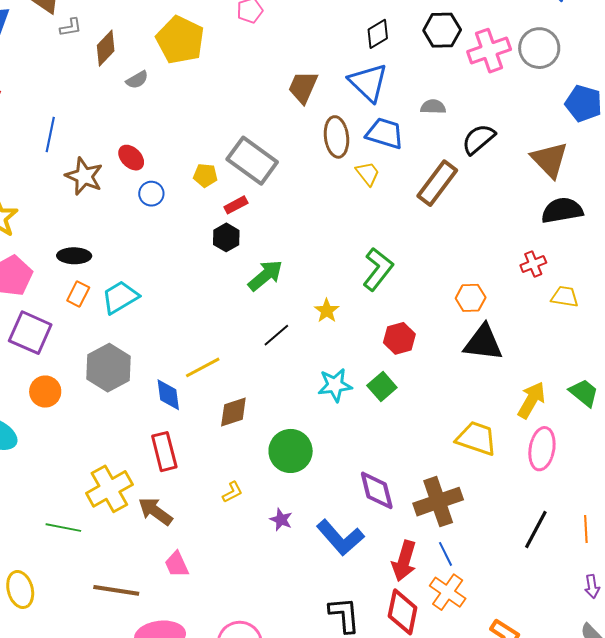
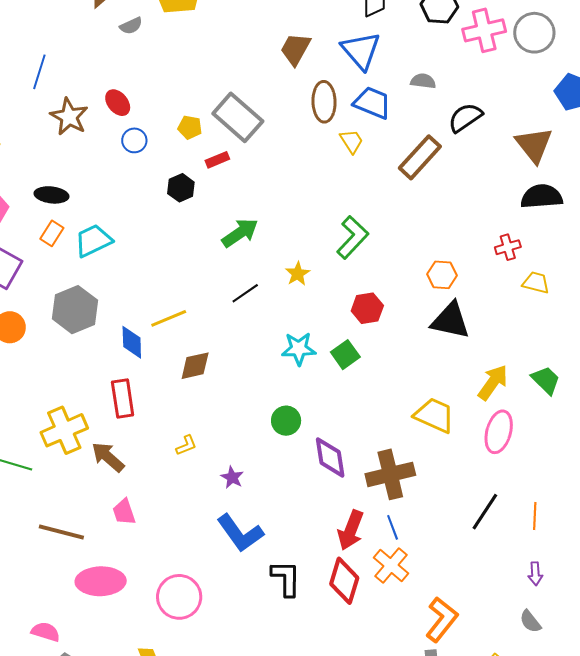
black hexagon: (226, 237) -> (181, 188), moved
green circle: (291, 451) -> (286, 421), moved, size x0.7
blue L-shape: (340, 538) -> (240, 533), moved

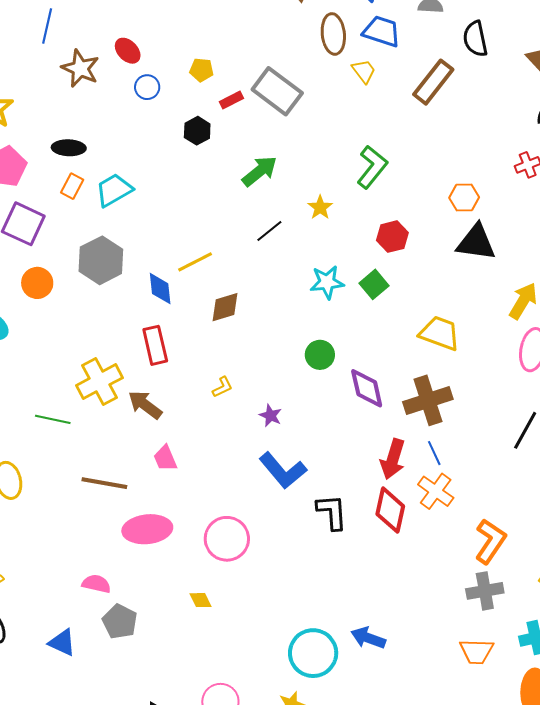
gray rectangle: (238, 117) -> (277, 91), moved
black semicircle: (465, 118) -> (475, 39), turned -63
yellow trapezoid: (434, 415) -> (440, 333), moved

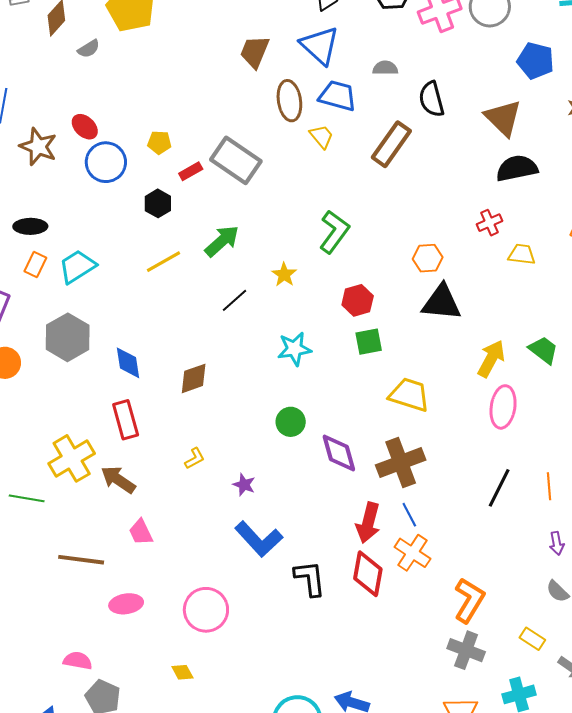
blue circle: (147, 87) -> (106, 162), size x1.6
yellow line: (195, 262) -> (163, 262), moved
green square: (374, 284) -> (369, 342), moved, turned 32
pink ellipse: (147, 529) -> (126, 604), size x0.7
gray cross: (485, 591) -> (466, 650), turned 33

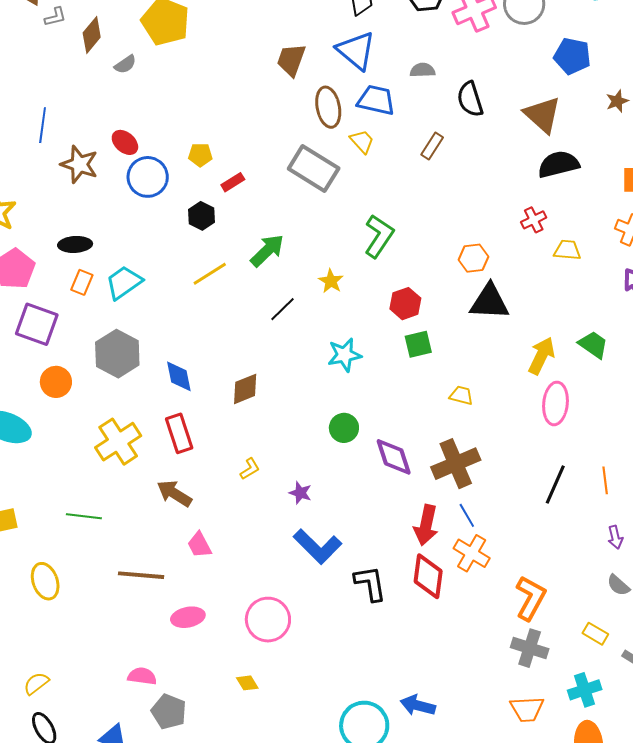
brown rectangle: (391, 144) -> (432, 146), size x0.6
gray rectangle: (236, 160) -> (314, 168), moved
yellow trapezoid: (409, 395) -> (461, 395), size x0.6
yellow cross: (72, 458) -> (118, 442), moved

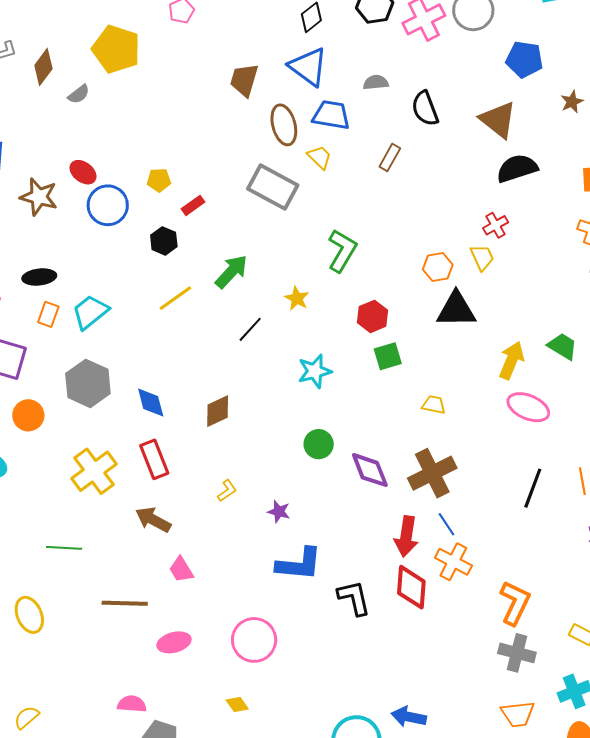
yellow trapezoid: (567, 250) -> (482, 257), moved, turned 64
pink ellipse: (556, 403) -> (528, 407), turned -69
blue L-shape: (317, 546) -> (299, 564), turned -36

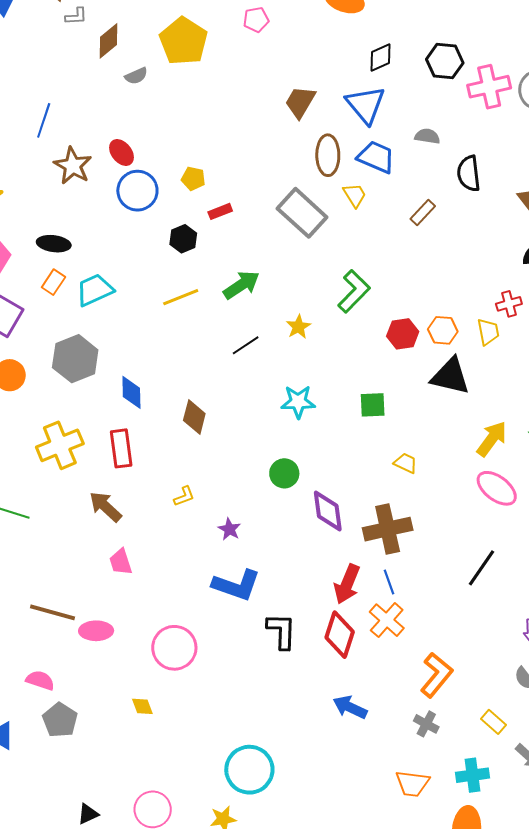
red hexagon: (373, 316) -> (403, 334), moved
brown diamond: (218, 411) -> (194, 417), turned -64
brown line: (125, 603) -> (52, 612), moved
gray cross: (517, 653) -> (426, 724), size x0.7
blue arrow: (409, 717) -> (350, 707), moved

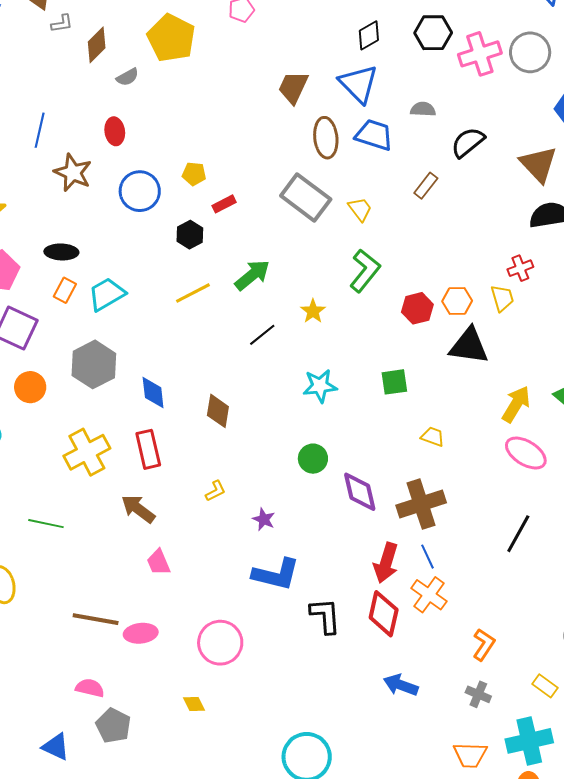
red ellipse: (122, 152) -> (115, 131), moved, turned 36
black semicircle: (469, 173) -> (468, 142), turned 63
yellow trapezoid: (355, 195) -> (360, 209), moved
orange L-shape: (436, 675) -> (484, 645), size x0.7
cyan cross: (473, 775) -> (529, 741), size x1.4

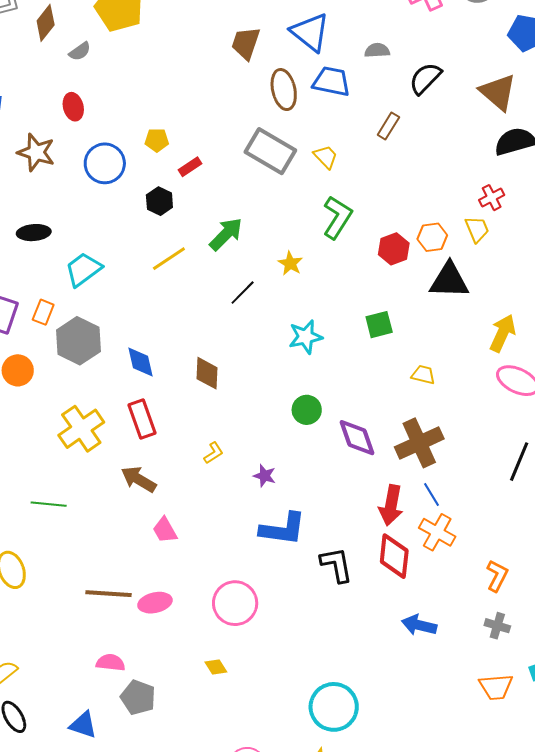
orange rectangle: (65, 290) -> (43, 312), moved

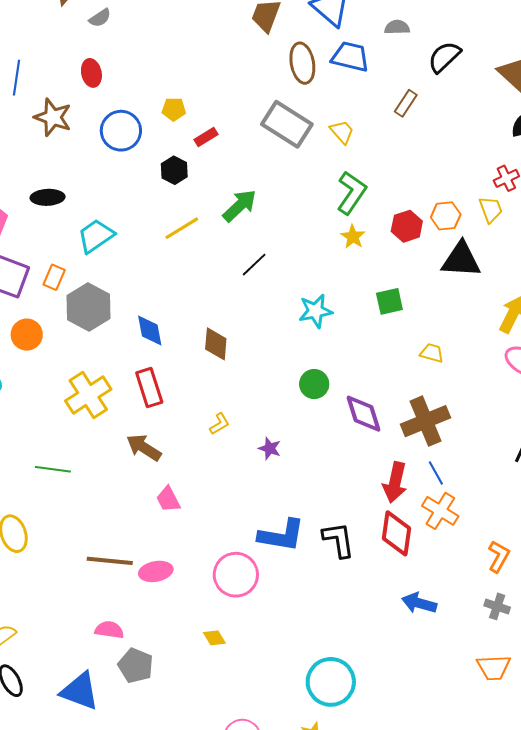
yellow star: (290, 263) -> (353, 237), moved
blue L-shape: (283, 529) -> (281, 535), moved
blue triangle: (83, 725) -> (80, 691), size x1.4

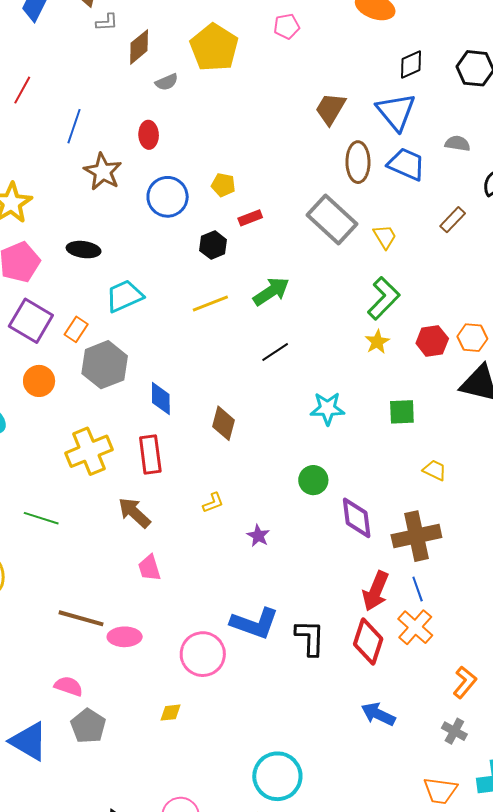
yellow diamond: (214, 638) -> (171, 713), turned -75

